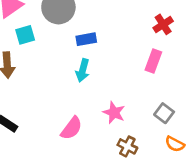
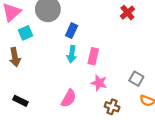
blue rectangle: (86, 39) -> (72, 31), turned -48
pink rectangle: (153, 61) -> (93, 56), moved

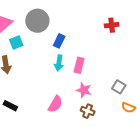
red cross: (127, 13) -> (112, 25), turned 32
brown cross: (112, 107) -> (88, 111), moved

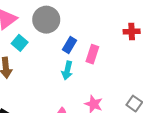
cyan square: (16, 42) -> (20, 43), turned -32
pink rectangle: (79, 65) -> (92, 54), moved

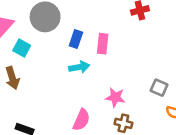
cyan arrow: (67, 70) -> (79, 67), turned -102

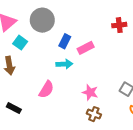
pink rectangle: (103, 44) -> (86, 48), turned 49
pink semicircle: (81, 120) -> (46, 89), moved

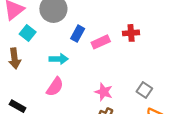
red cross: (119, 25) -> (131, 33), moved
cyan arrow: (64, 64) -> (59, 59), moved

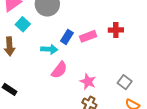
blue rectangle: (78, 34) -> (67, 37), moved
pink semicircle: (55, 87) -> (59, 70), moved

